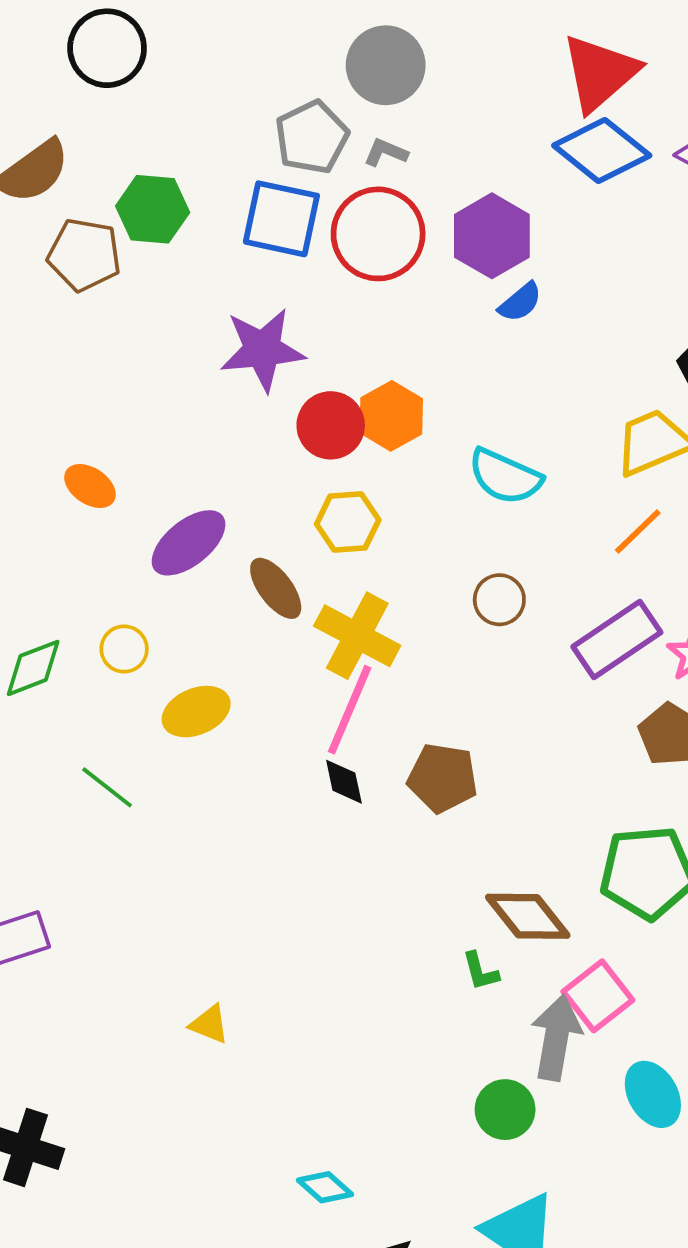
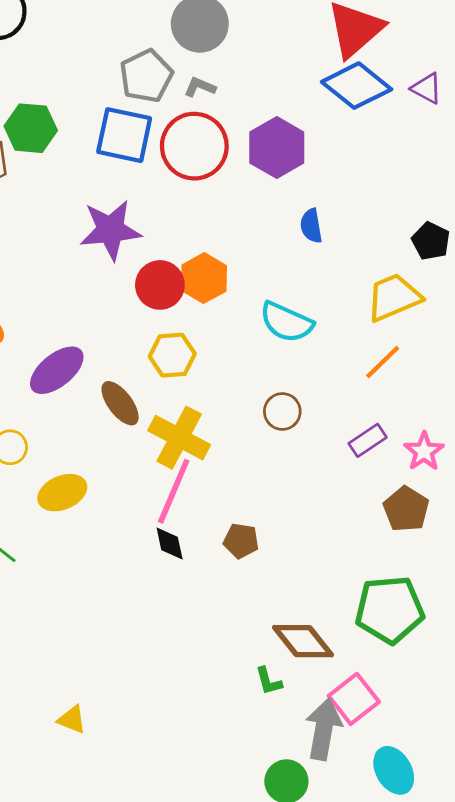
blue semicircle: (520, 302) -> (311, 226), moved, turned 120
purple rectangle: (617, 640) -> (368, 440), size x0.6
brown pentagon: (442, 778) -> (241, 541), size x0.7

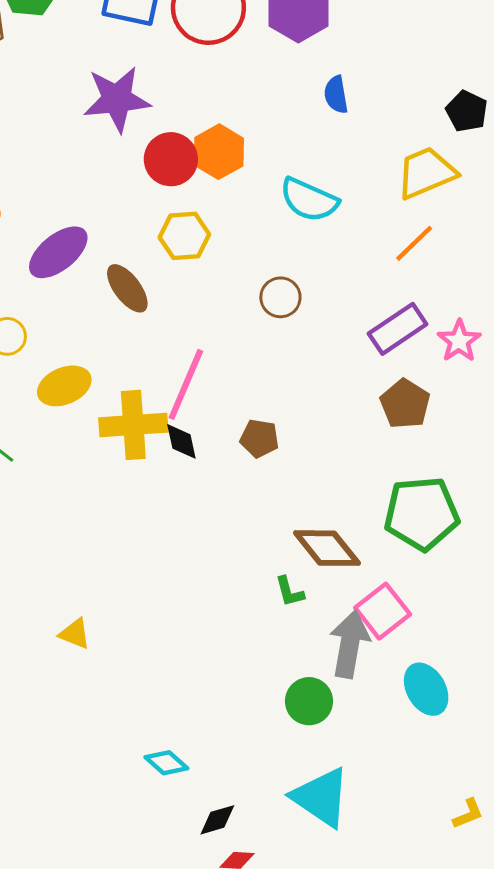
brown circle: (282, 411) -> (280, 297), moved
yellow cross: (179, 438) -> (133, 425), moved, turned -32
purple rectangle: (368, 440) -> (398, 329), size x1.4
brown pentagon: (406, 509) -> (405, 404), moved

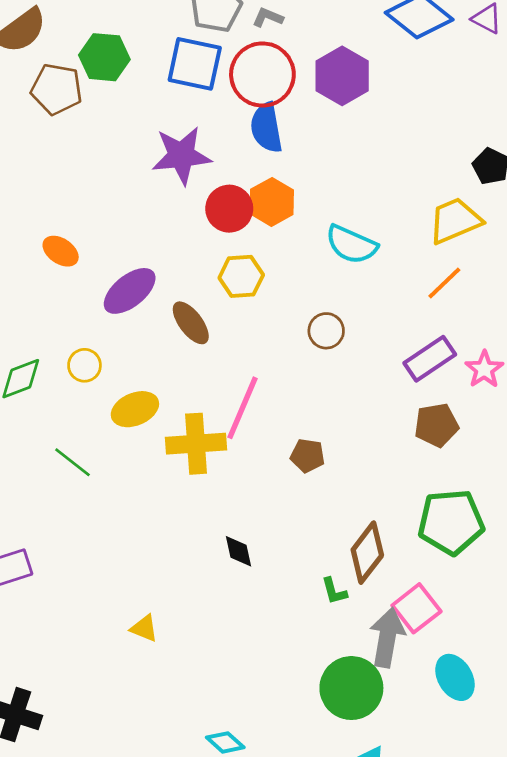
blue semicircle: (336, 95) -> (266, 128), moved, size x1.5
brown pentagon: (405, 404) -> (436, 425), turned 30
black diamond: (181, 441) -> (239, 551), moved
brown diamond: (327, 548) -> (367, 553), turned 76
green circle: (309, 701) -> (351, 688), size x1.5

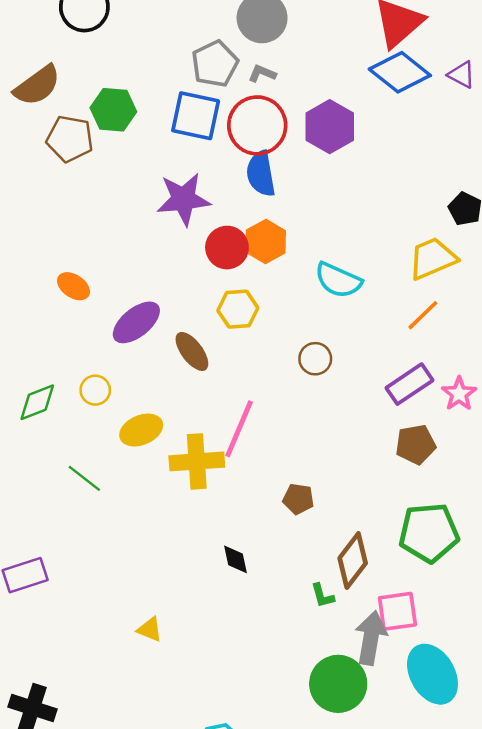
brown pentagon: (308, 456) -> (298, 499), moved
pink square: (416, 608) -> (397, 611), turned 30
cyan ellipse: (455, 677) -> (432, 674), size x1.4

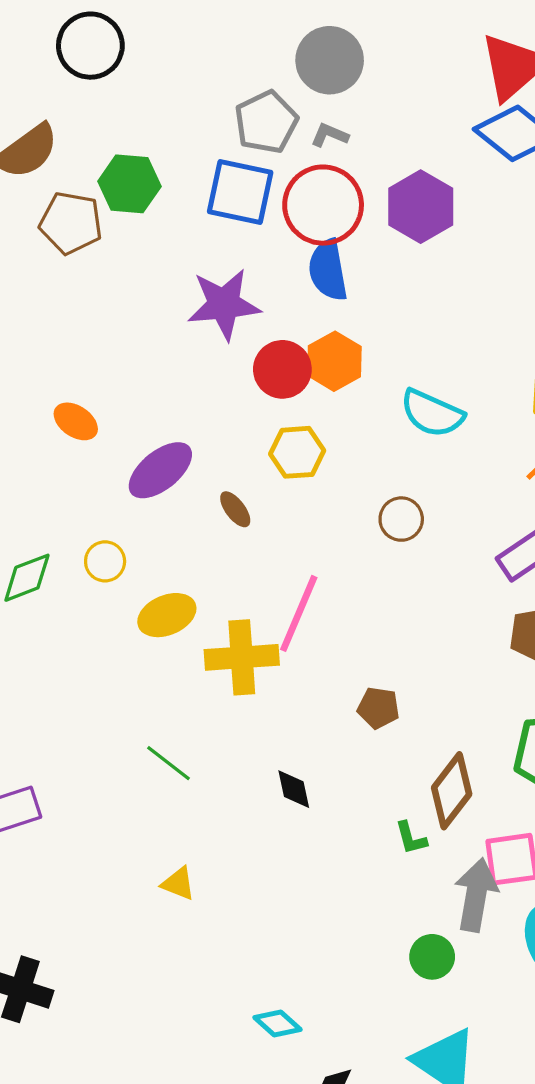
brown ellipse: (192, 351) -> (235, 509), size x0.7
green line: (84, 478) -> (169, 763), moved
green circle: (338, 684) -> (432, 957), size x0.6

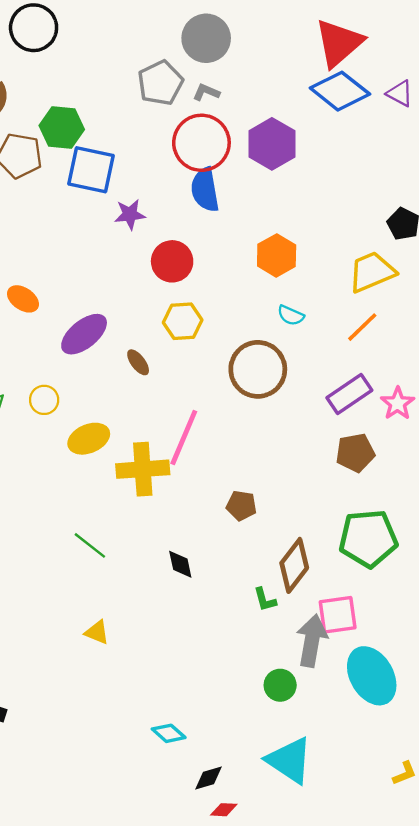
blue square: (240, 192) -> (91, 170), moved
purple star: (224, 304) -> (130, 214), size x0.6
orange hexagon: (334, 361) -> (277, 255), moved
cyan semicircle: (432, 413) -> (291, 315), moved, size x0.6
brown circle: (401, 519) -> (258, 369), size x1.8

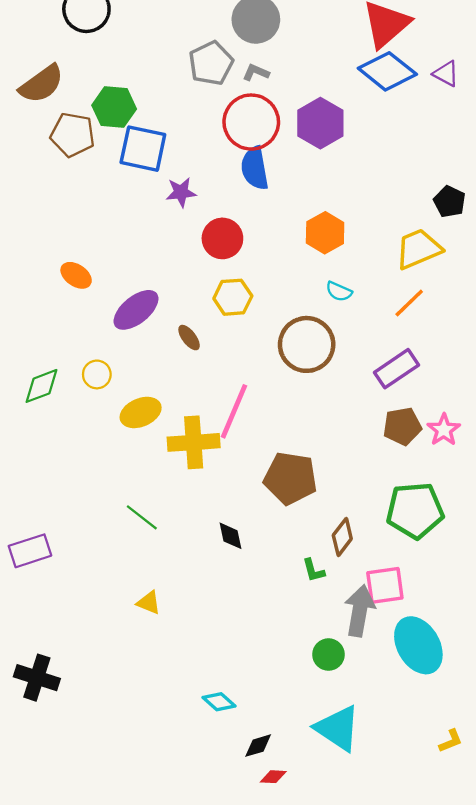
pink star: (398, 403) -> (444, 430), moved
brown pentagon: (241, 506) -> (290, 478), size x1.8
brown diamond: (294, 565) -> (342, 537), size x0.7

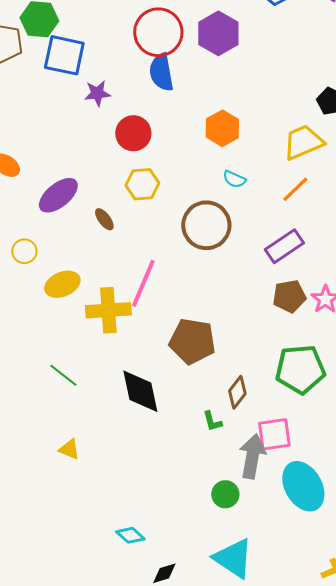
black diamond: (231, 536) -> (140, 391), size x1.8

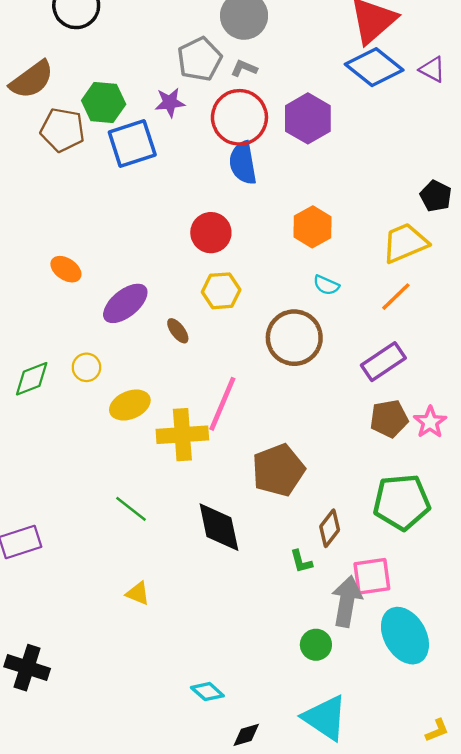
blue square: (64, 55) -> (132, 144), turned -30
purple star: (97, 93) -> (170, 102), moved
brown pentagon: (192, 341) -> (278, 470), turned -30

